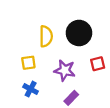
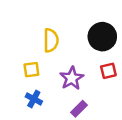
black circle: (79, 33) -> (102, 37), moved
purple star: (65, 70) -> (72, 78), turned 30

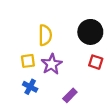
red square: (108, 71) -> (96, 62), turned 32
purple star: (72, 78) -> (52, 64), moved

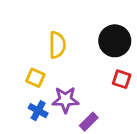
yellow square: (28, 61) -> (35, 78), turned 32
purple star: (52, 64) -> (65, 100), moved, turned 30

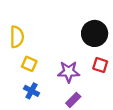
yellow semicircle: (57, 45) -> (17, 37), moved
purple star: (65, 100) -> (69, 72), moved

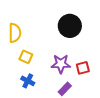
black circle: (95, 33) -> (70, 26), moved
red square: (100, 65) -> (83, 68), moved, turned -32

